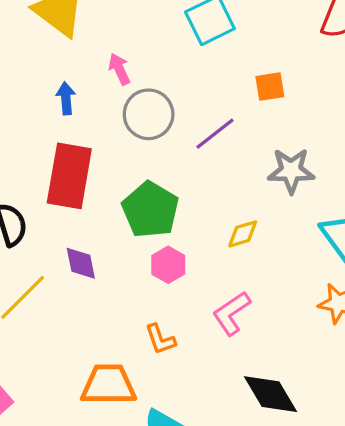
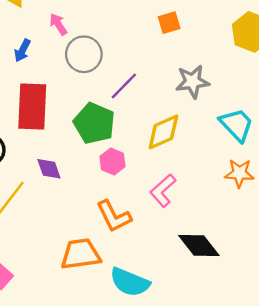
blue arrow: (66, 98) -> (22, 51), turned -140
purple line: (215, 134) -> (124, 86), moved
yellow diamond: (243, 234) -> (163, 132), size x1.6
orange L-shape: (160, 339) -> (114, 216), size x1.5

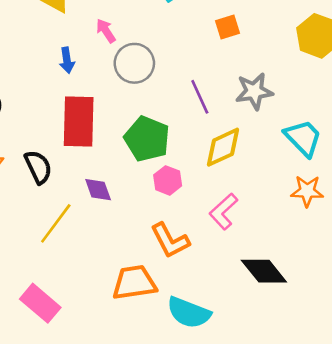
blue arrow: (22, 51) -> (67, 60), turned -35
purple line: (124, 86) -> (200, 97), moved, turned -68

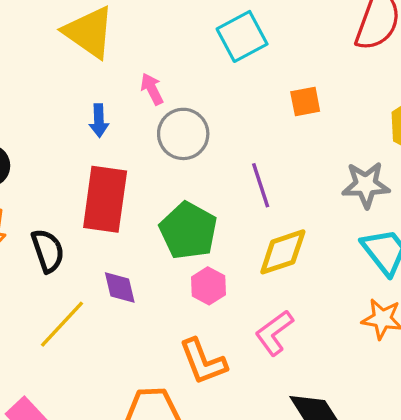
gray star: (254, 91) -> (366, 185), moved

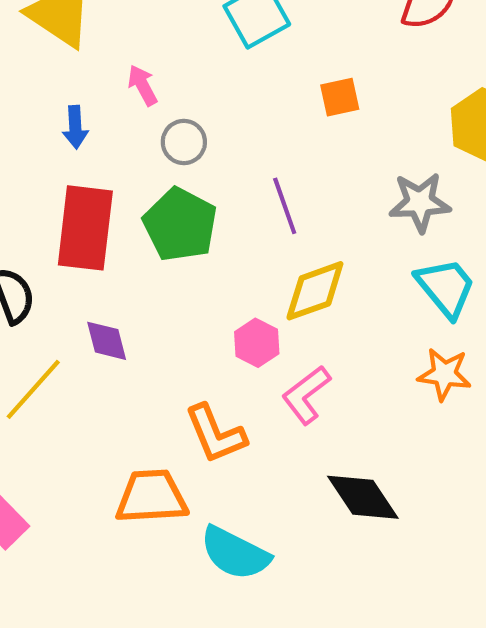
gray circle: (183, 134) -> (184, 142), size x0.7
green pentagon: (188, 231) -> (180, 225), moved
pink hexagon: (208, 286) -> (257, 343), moved

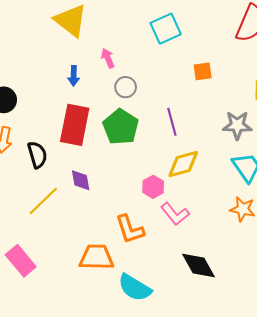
pink L-shape: (306, 395) -> (175, 214), turned -96

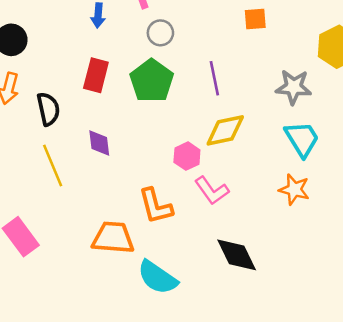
red rectangle: (75, 125) -> (96, 75), size x0.7
yellow line: (43, 201) -> (53, 166), turned -72

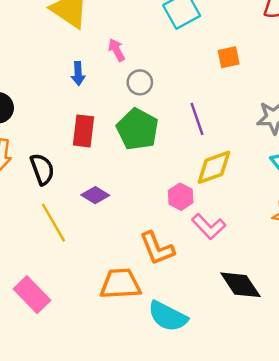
purple diamond: (99, 143) -> (95, 195), turned -44

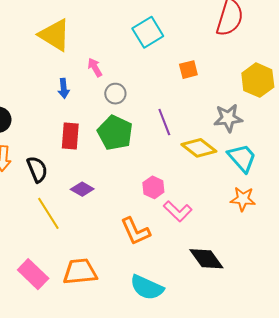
yellow diamond: (214, 167) -> (199, 148), moved, turned 60
orange trapezoid: (120, 284) -> (80, 272), moved

